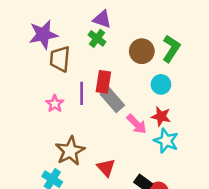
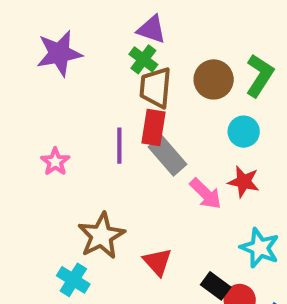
brown trapezoid: (60, 59) -> (155, 87), moved
pink star: (55, 104) -> (55, 162), moved
cyan star: (166, 141) -> (260, 248), moved

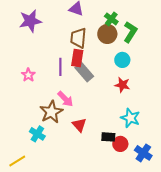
green cross: (143, 59) -> (111, 19), moved
pink arrow: (206, 194) -> (65, 99), moved
black rectangle: (216, 286) -> (108, 137), turned -32

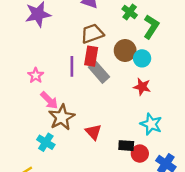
brown circle: (107, 34) -> (125, 50), moved
brown trapezoid: (78, 38) -> (92, 34), turned 65
pink arrow: (65, 99) -> (49, 100), moved

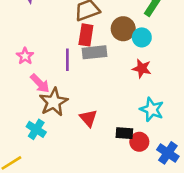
purple line: (72, 66) -> (67, 60), moved
gray rectangle: (99, 72) -> (95, 52), turned -55

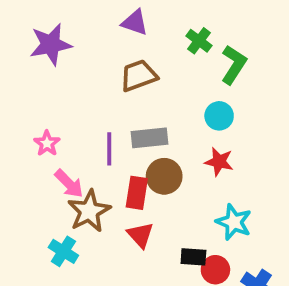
brown circle: (123, 29) -> (164, 176), moved
red rectangle: (86, 35) -> (137, 193), moved

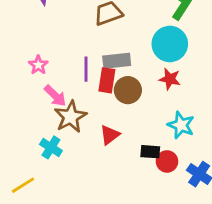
cyan circle: (219, 116) -> (170, 44), size x1.6
red rectangle: (137, 193) -> (107, 80), moved
red triangle: (140, 235) -> (110, 135), turned 35

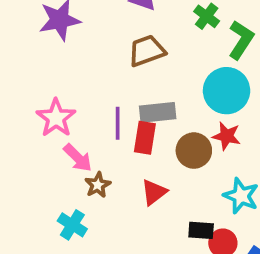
pink star: (38, 65) -> (56, 118), size x1.5
brown circle: (128, 90) -> (194, 151), moved
brown star: (71, 117) -> (98, 185), size x0.6
red triangle: (110, 135) -> (154, 192), moved

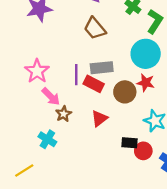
brown trapezoid: (147, 51) -> (95, 28), turned -110
red rectangle: (145, 138) -> (94, 84), turned -72

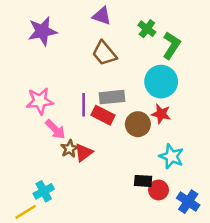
pink star: (37, 71) -> (40, 101), turned 30
red triangle: (99, 119) -> (84, 153), moved
cyan cross: (47, 139) -> (44, 191), moved, turned 30

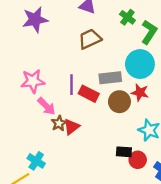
brown trapezoid: (104, 53) -> (90, 39), turned 105
gray rectangle: (112, 97) -> (110, 78), moved
cyan cross: (44, 191) -> (36, 161), turned -30

